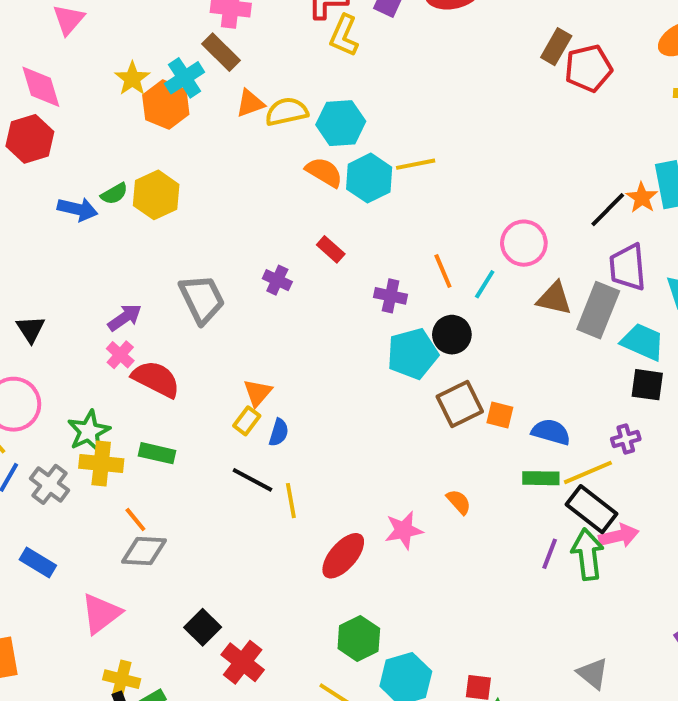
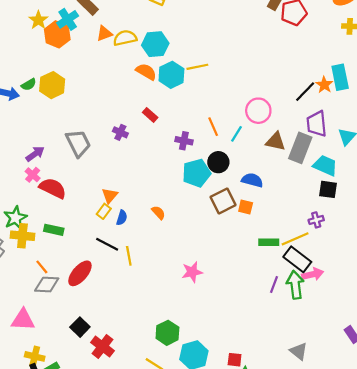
blue semicircle: (551, 432) -> (252, 180), moved
orange semicircle: (459, 502) -> (158, 213), moved
red ellipse: (343, 556) -> (80, 273), moved
pink triangle: (101, 614) -> (23, 320), turned 40

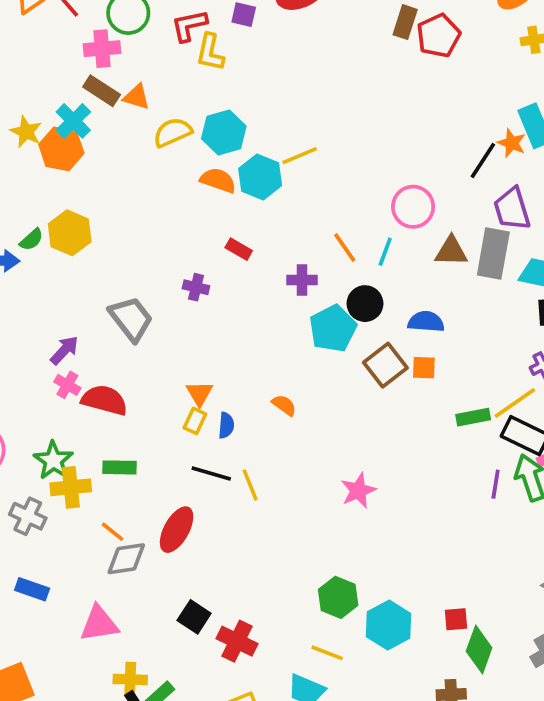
orange triangle: (104, 33) -> (137, 97), moved, turned 49

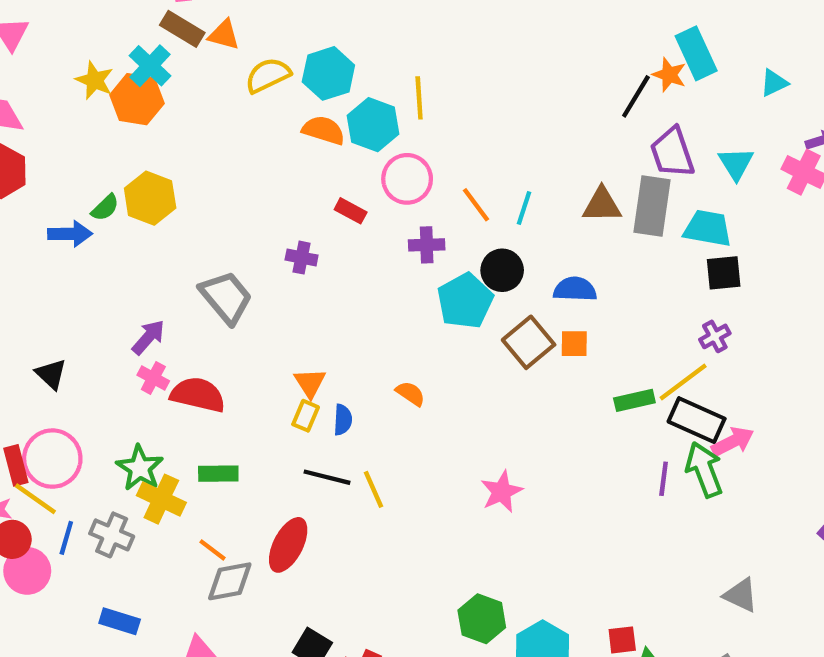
yellow line: (300, 156) -> (419, 98), turned -69
pink circle: (413, 207) -> (407, 179), moved
yellow cross: (71, 487) -> (161, 499), turned 33

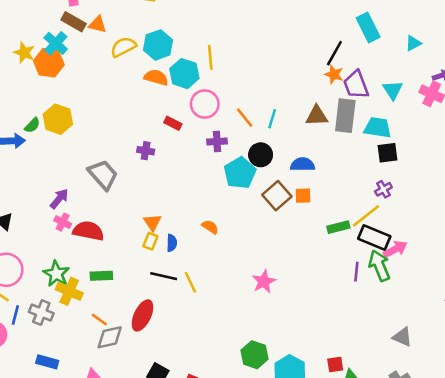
orange star: (669, 75) -> (334, 74), moved

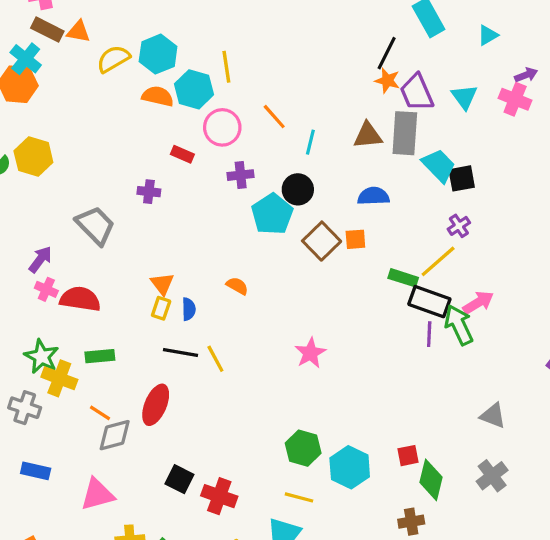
orange line: (245, 118) -> (274, 117), moved
cyan trapezoid: (378, 128) -> (439, 166), moved, turned 40
blue semicircle: (303, 165) -> (373, 196), moved
green rectangle: (338, 227) -> (403, 278), turned 35
black rectangle: (374, 237) -> (429, 302), moved

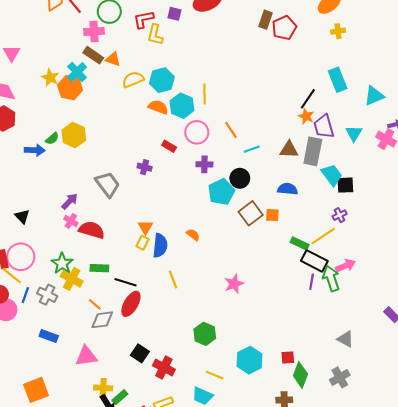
cyan triangle: (488, 35) -> (374, 96), size x1.5
cyan line: (310, 142) -> (252, 149), turned 49
blue semicircle: (189, 309) -> (160, 246), size x1.6
black line: (180, 352) -> (125, 282), moved
green hexagon: (303, 448) -> (205, 334), moved

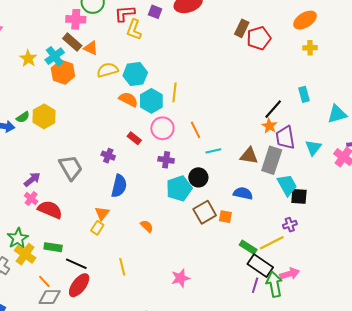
cyan rectangle: (338, 80) -> (304, 94), size x0.7
orange hexagon: (70, 88) -> (63, 72), moved
blue semicircle: (160, 246) -> (119, 186), moved

